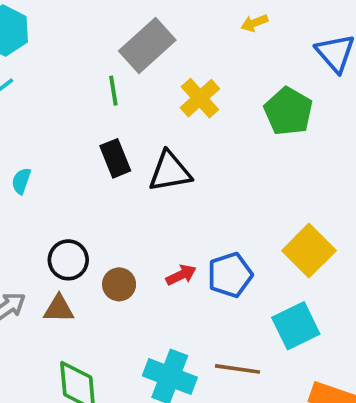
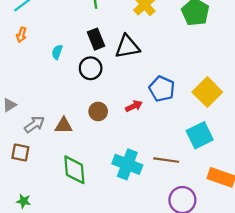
cyan semicircle: (21, 181) -> (57, 52), moved
black circle: (68, 260) -> (91, 68), moved
blue pentagon: (230, 275) -> (162, 89), moved, turned -30

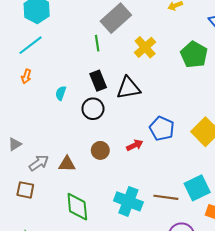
cyan square: (200, 135) -> (197, 188), moved

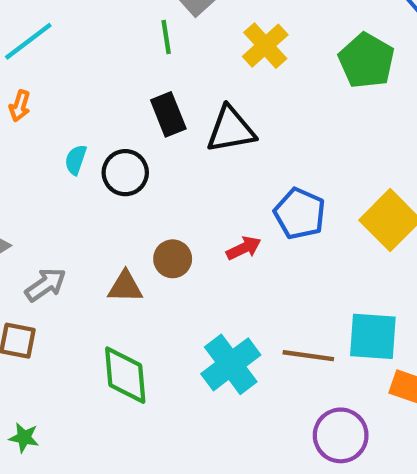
cyan semicircle: (61, 93) -> (76, 160), moved
black circle: (93, 109) -> (125, 173), moved
brown triangle: (67, 164) -> (125, 287), moved
cyan square: (197, 188) -> (373, 336), turned 30
cyan cross: (128, 201) -> (231, 364), turned 32

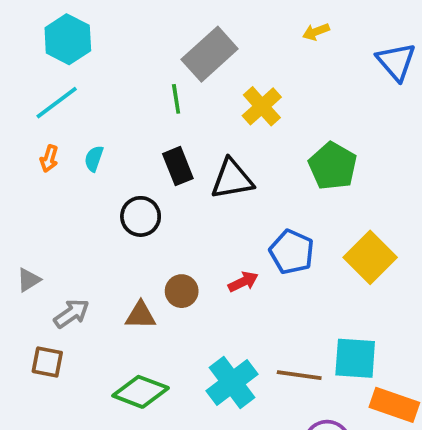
green pentagon: (366, 61) -> (333, 166), moved
cyan semicircle: (76, 160) -> (94, 159), moved
green diamond: (125, 375) -> (141, 392), turned -64

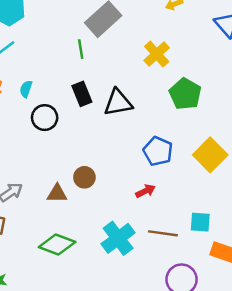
yellow cross: (262, 106) -> (157, 54), moved
black circle: (141, 216) -> (45, 118), moved
red arrow: (243, 282) -> (145, 191), moved
cyan square: (355, 358) -> (200, 222), size x0.7

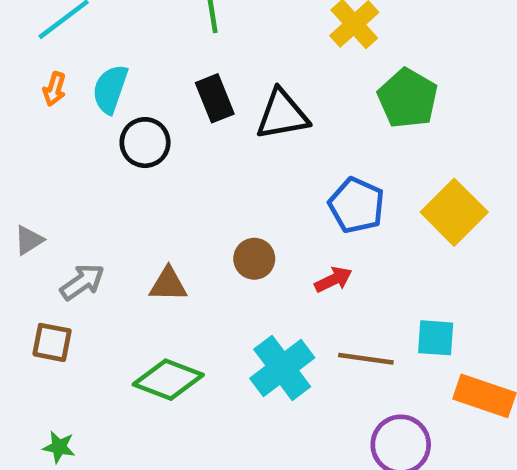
cyan semicircle: (26, 89) -> (110, 89), size x1.5
brown circle: (84, 177) -> (254, 259), moved

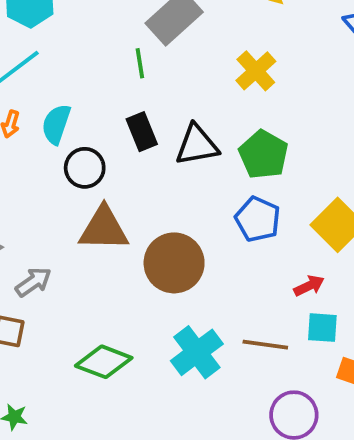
green pentagon: (408, 98) -> (263, 155), moved
brown circle: (254, 259) -> (174, 263), size x1.8
red arrow: (333, 280) -> (309, 286), moved
brown triangle: (168, 284) -> (104, 229), moved, size x1.6

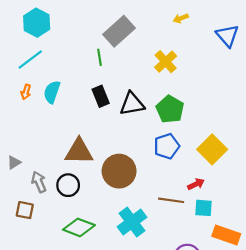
black circle: (85, 168) -> (68, 185), moved
blue pentagon: (258, 219) -> (167, 146), turned 30
gray arrow: (33, 282) -> (39, 182), turned -78
brown line: (265, 345) -> (171, 200), moved

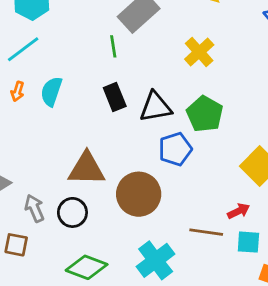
blue pentagon: (167, 146) -> (175, 149), moved

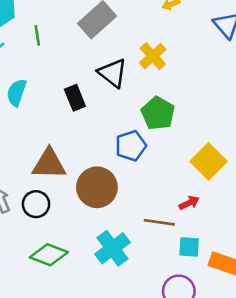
green line: (113, 46) -> (37, 35), moved
black triangle: (156, 107) -> (113, 73), moved, turned 48
cyan square: (248, 242) -> (189, 247), moved

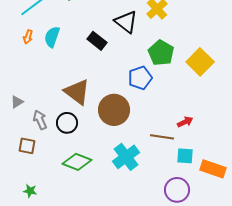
black rectangle: (75, 98) -> (97, 41), turned -30
yellow square: (209, 161) -> (200, 62), moved
brown triangle: (49, 164) -> (77, 92), turned 36

